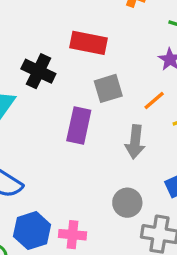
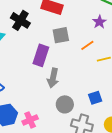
gray arrow: (135, 142) -> (53, 78), moved
pink cross: (72, 235) -> (30, 120), turned -35

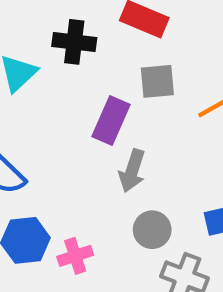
black cross: (20, 20) -> (74, 42), turned -30

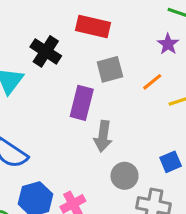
black cross: (74, 42) -> (46, 51), turned 36

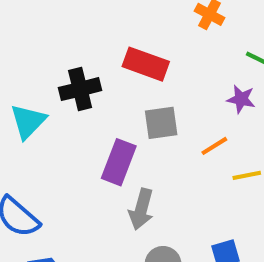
purple star: (168, 44) -> (241, 99), turned -30
black cross: (46, 51) -> (80, 89), turned 36

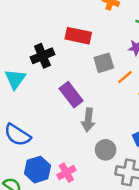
gray square: (161, 123) -> (104, 63), moved
purple rectangle: (119, 162) -> (71, 95), turned -50

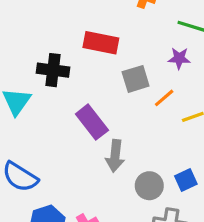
black cross: (42, 56) -> (53, 70), turned 30
gray circle: (106, 150) -> (149, 186), moved

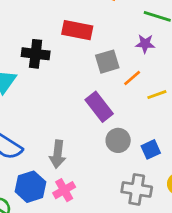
purple rectangle: (92, 122) -> (99, 107), moved
gray arrow: (115, 156) -> (58, 154), moved
gray circle: (149, 186) -> (118, 140), moved

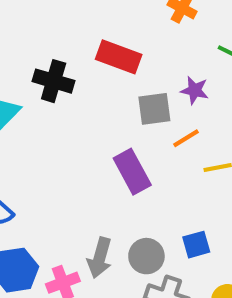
purple star: (145, 44) -> (195, 90), moved
gray circle: (118, 140) -> (146, 256), moved
gray arrow: (58, 154) -> (100, 258), moved

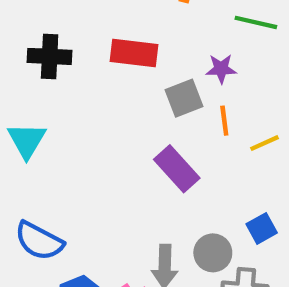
black cross: (54, 81) -> (50, 56), moved
orange line: (186, 138) -> (224, 121), turned -52

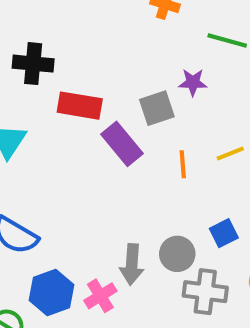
red rectangle: (134, 53) -> (80, 106), moved
orange line: (224, 121) -> (183, 164), moved
purple rectangle: (177, 169) -> (122, 144), moved

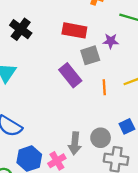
black cross: (33, 64) -> (21, 29), turned 30
red rectangle: (80, 106) -> (74, 30), moved

